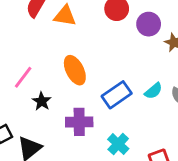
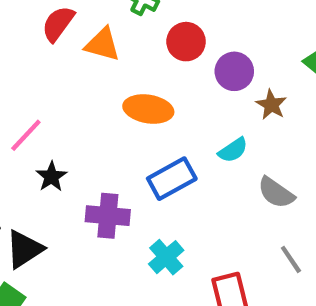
orange ellipse: (75, 70) -> (148, 109), moved, turned -60
cyan semicircle: (153, 91) -> (233, 150), moved

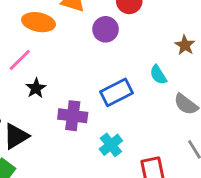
purple circle: (234, 71) -> (106, 29), moved
orange ellipse: (148, 109) -> (38, 22), moved
cyan semicircle: (233, 150) -> (158, 75), turned 90

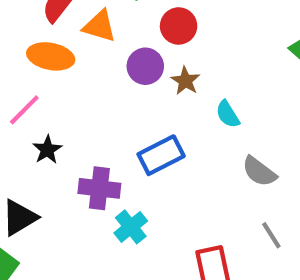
brown star: (185, 45) -> (185, 81), moved
cyan semicircle: (158, 75) -> (228, 114), moved
cyan cross: (111, 145) -> (131, 227), moved

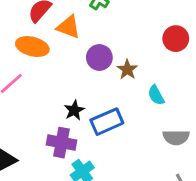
red circle: (179, 26) -> (176, 39), moved
black star: (47, 150) -> (74, 110), moved
gray semicircle: (259, 172) -> (176, 137), turned -40

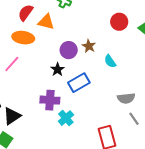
purple circle: (99, 57) -> (69, 50), moved
black star: (74, 110) -> (58, 69), moved
gray semicircle: (176, 137) -> (126, 98), moved

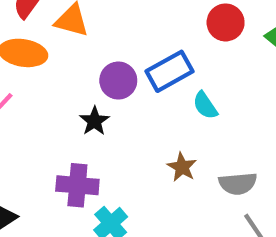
brown star: (89, 46) -> (182, 167), moved
blue rectangle: (79, 83) -> (170, 71), moved

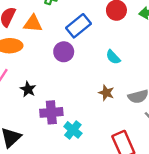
blue rectangle: (170, 71) -> (78, 26), moved
black star: (94, 121) -> (28, 89), moved

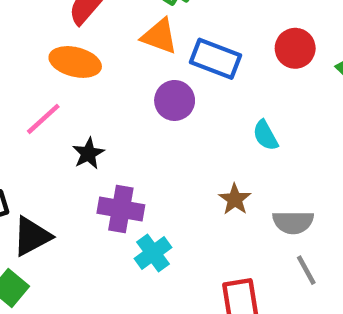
orange triangle: (33, 24) -> (159, 36), moved
blue rectangle: (78, 26) -> (216, 59), turned 45

